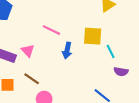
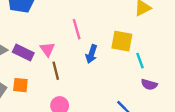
pink line: (52, 30) -> (77, 29), turned 42
brown line: (32, 79) -> (56, 71), moved, turned 35

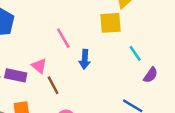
yellow square: (122, 41) -> (110, 23), moved
purple semicircle: (149, 84) -> (151, 75), turned -56

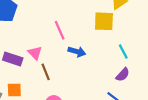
blue arrow: (85, 59) -> (77, 52), turned -84
purple semicircle: (151, 75) -> (123, 75), moved

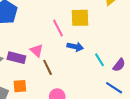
yellow square: (104, 21) -> (80, 18), moved
cyan line: (123, 51) -> (99, 60), moved

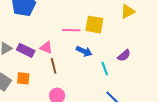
pink line: (58, 28) -> (71, 30), turned -72
pink triangle: (37, 51) -> (46, 47), turned -32
purple semicircle: (119, 65) -> (124, 55), moved

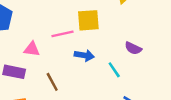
pink triangle: (46, 47) -> (32, 49), moved
purple semicircle: (124, 55) -> (133, 48), turned 80

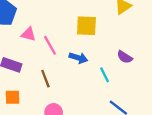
pink line: (63, 34) -> (50, 45), moved, turned 66
pink triangle: (32, 49) -> (28, 34), moved

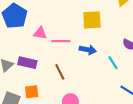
pink line: (50, 45) -> (61, 41), turned -54

